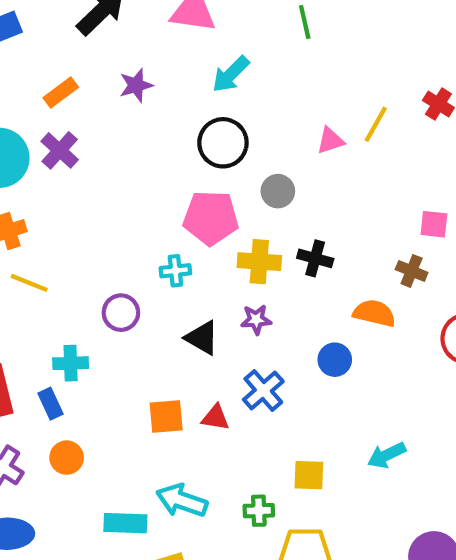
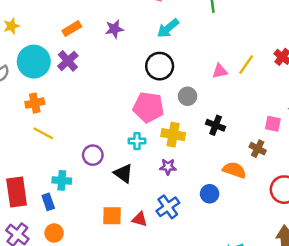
black cross: (315, 258) -> (216, 125), moved
cyan cross: (175, 271) -> (137, 141), moved
black triangle: (202, 338) -> (123, 173), moved

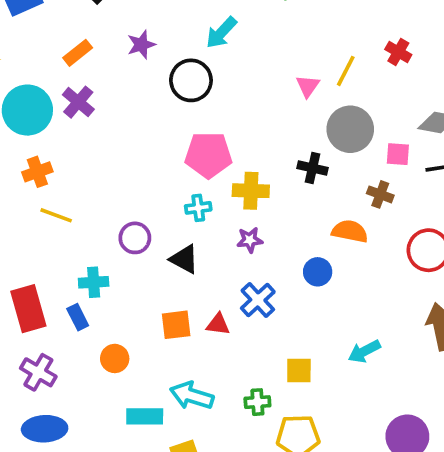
black circle: (160, 66) -> (191, 80), moved
pink triangle: (220, 71) -> (308, 86), turned -35
gray circle: (188, 96) -> (350, 129), moved, size x1.6
orange circle: (54, 233) -> (115, 358), moved

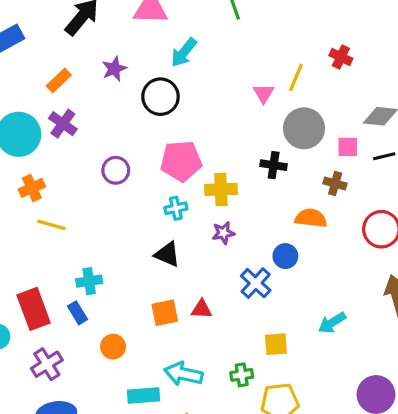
purple circle: (135, 238) -> (116, 170), moved
blue cross: (258, 300) -> (256, 283), moved
purple cross: (38, 372) -> (47, 364), turned 32

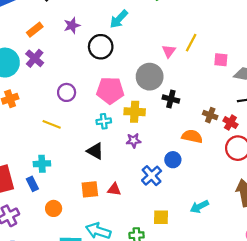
red cross: (341, 57) -> (230, 123), moved
gray circle: (304, 128) -> (150, 77), moved
pink square: (348, 147) -> (221, 60), moved
yellow line: (51, 225) -> (52, 124), moved

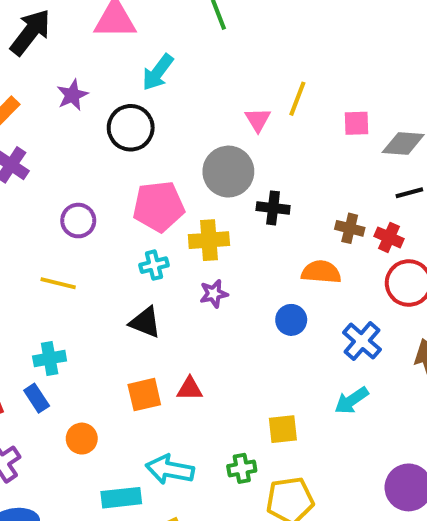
blue cross: (152, 176) -> (362, 341), moved

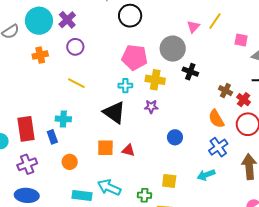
purple circle: (78, 221) -> (75, 47), moved
orange semicircle: (321, 272) -> (216, 119), moved, turned -138
blue circle: (291, 320) -> (175, 137), moved
black triangle: (145, 322) -> (114, 113), size x1.4

